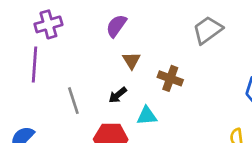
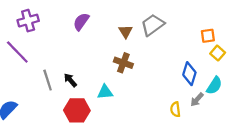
brown triangle: (131, 60) -> (126, 31), moved
purple line: (35, 65) -> (17, 52), turned -48
black arrow: (118, 95) -> (70, 80), moved, turned 88

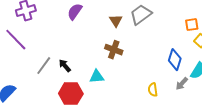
gray line: (48, 80) -> (44, 66), turned 54
yellow semicircle: (175, 109) -> (153, 90), moved

